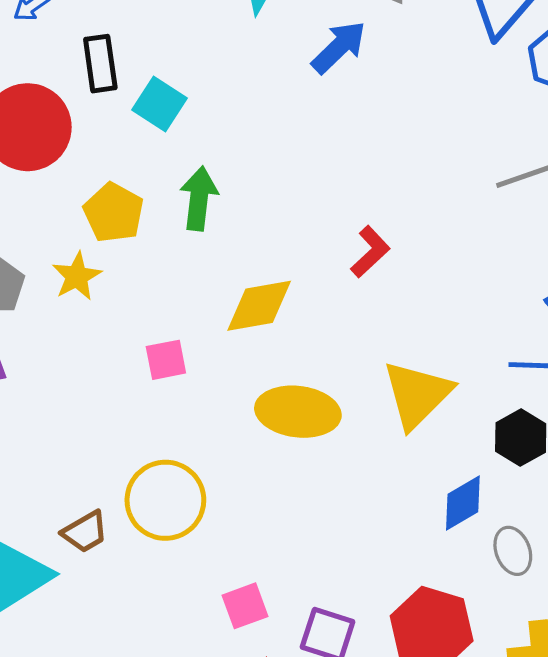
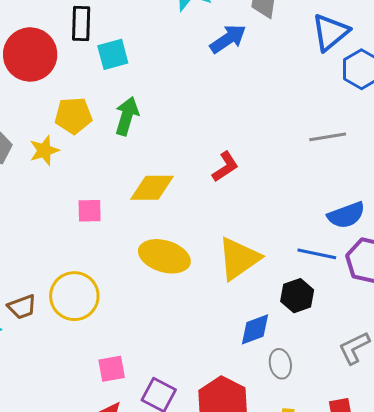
cyan square: (159, 104) -> (113, 54), turned 32
yellow pentagon: (114, 213) -> (73, 116), turned 30

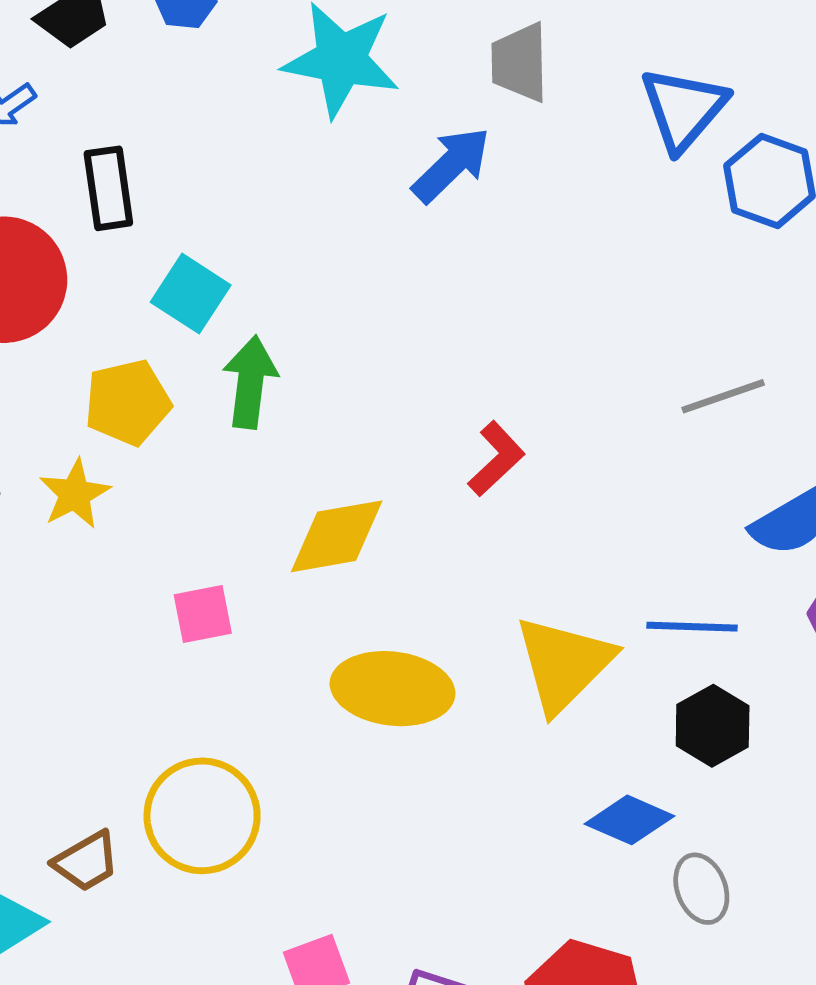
cyan square: (113, 54) -> (191, 294), moved, turned -32
gray line: (328, 137) -> (723, 396), moved
blue line: (317, 254) -> (692, 627), moved
blue diamond: (255, 329) -> (629, 820), turned 54

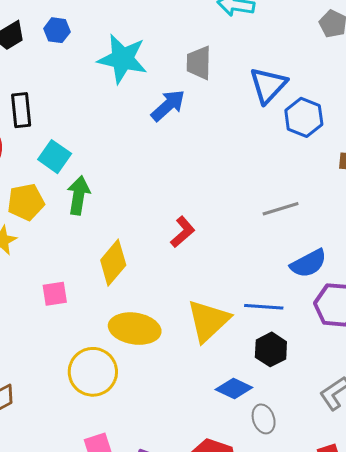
yellow diamond: (337, 536) -> (113, 263), turned -42
yellow circle: (202, 816) -> (93, 372), moved

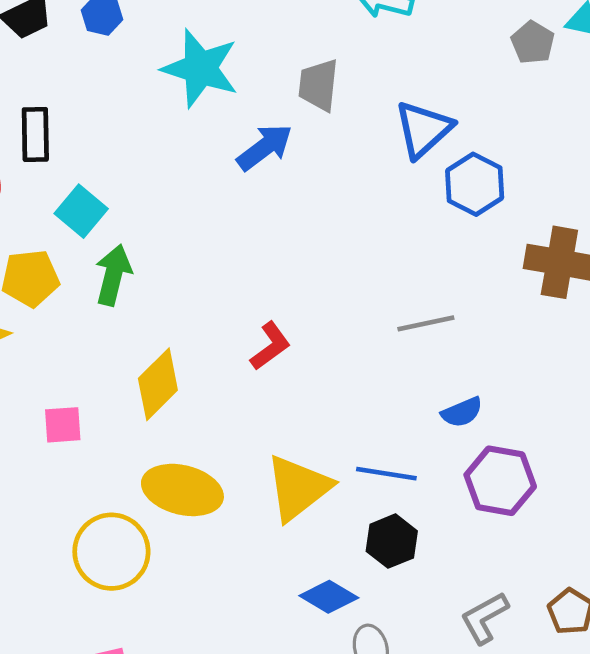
blue semicircle: (308, 263) -> (462, 412), size x0.7

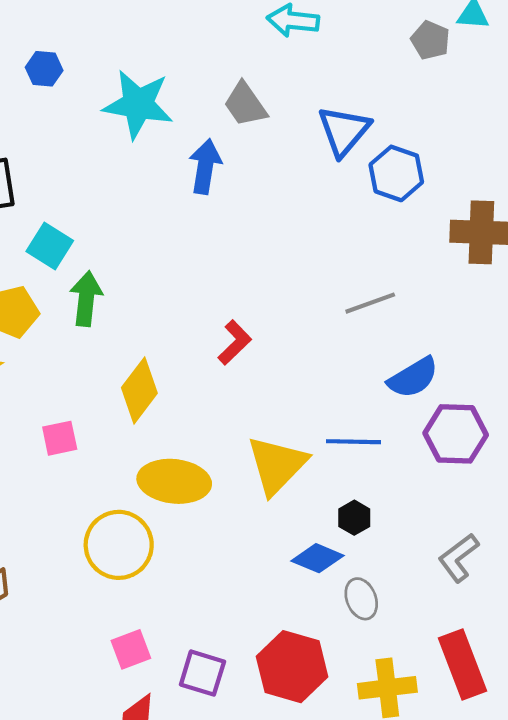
gray trapezoid: (319, 85) -> (245, 104), turned -33
blue arrow: (265, 147) -> (205, 166), turned -36
blue semicircle: (462, 412) -> (413, 378), size x1.4
black hexagon: (392, 541) -> (354, 518), moved, size x0.7

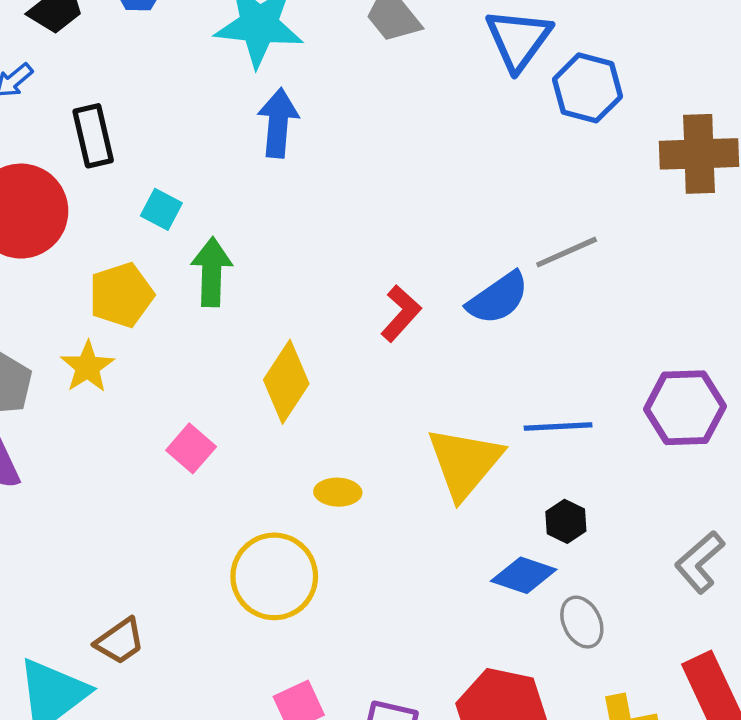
blue arrow: (205, 166) -> (278, 123), moved
cyan square: (50, 246) -> (161, 209), size x0.7
blue semicircle: (413, 378) -> (498, 298), moved
pink square: (60, 438) -> (191, 448), turned -33
yellow ellipse: (174, 481) -> (338, 492), size x0.5

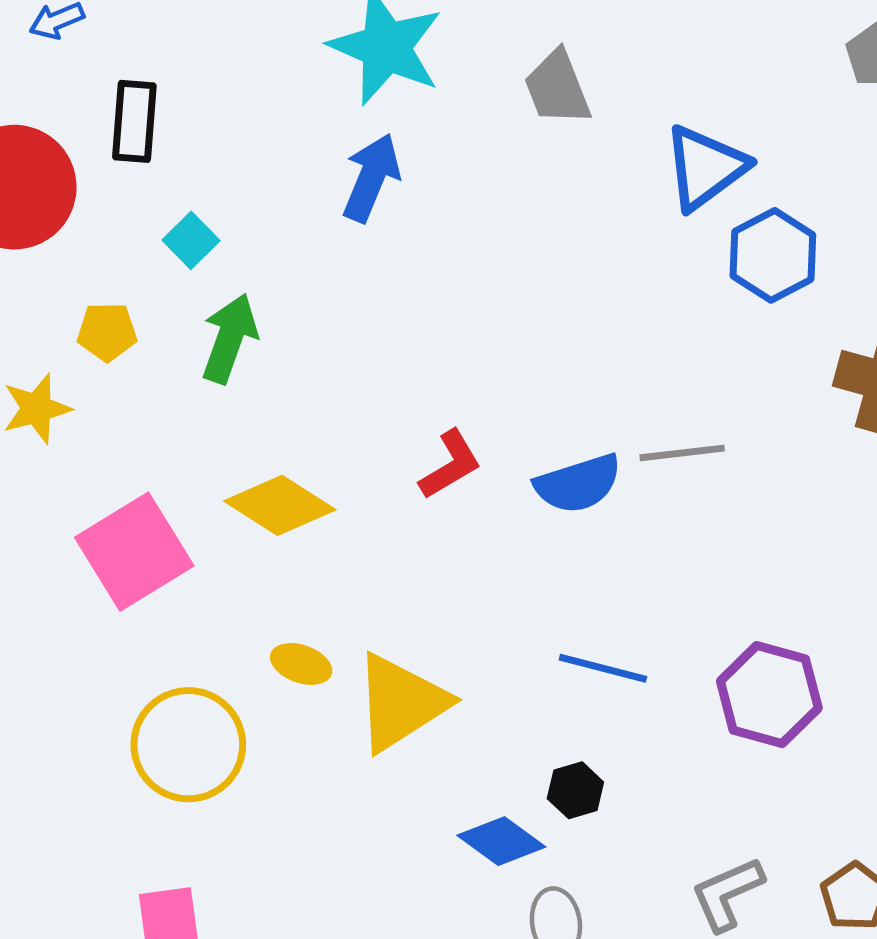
yellow pentagon: (121, 295) -> (107, 332), size x0.7
yellow diamond: (286, 382) -> (280, 505), turned 72
pink square: (191, 448) -> (134, 552), size x1.8
yellow triangle: (465, 463) -> (401, 703), moved

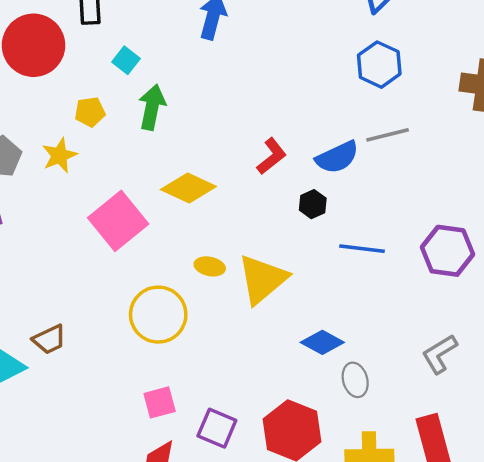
blue hexagon: (773, 255) -> (379, 65), moved
black hexagon: (575, 790) -> (313, 204), moved

